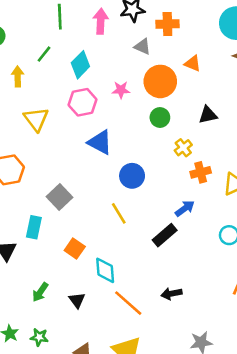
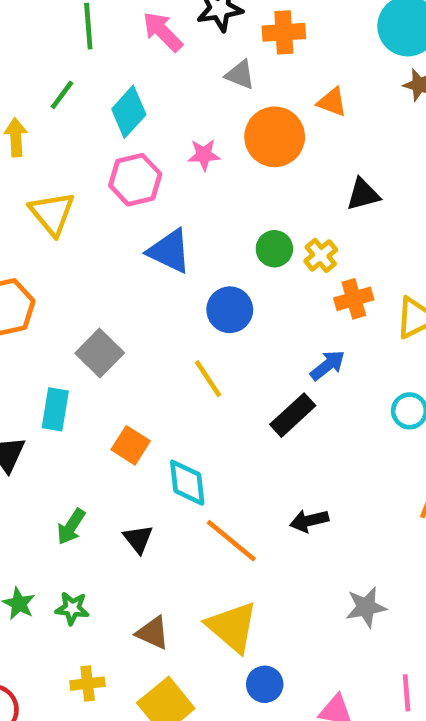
pink arrow: (101, 21) -> (163, 32), turned -45
green circle: (160, 118) -> (274, 249), moved

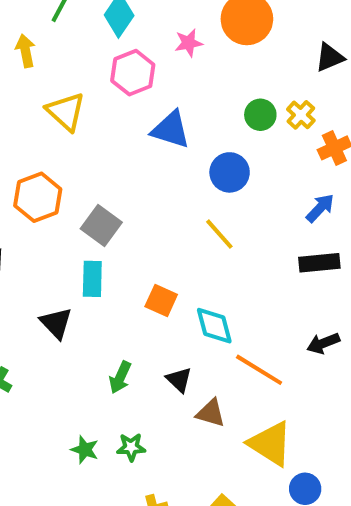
gray square: (100, 353) -> (101, 225), moved
black rectangle: (293, 415) -> (319, 263), moved, turned 45
brown triangle: (153, 633) -> (211, 413), moved

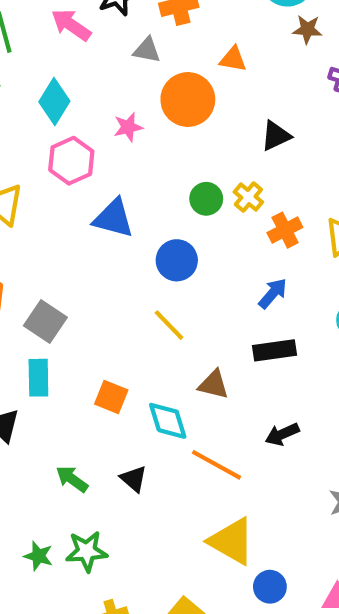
green arrow: (120, 377) -> (72, 479), turned 104
brown triangle: (211, 413) -> (214, 385), moved
green star: (131, 447) -> (87, 551), size x1.4

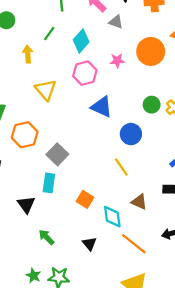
gray triangle: (147, 50) -> (116, 22), moved
green arrow: (72, 479) -> (46, 237), moved

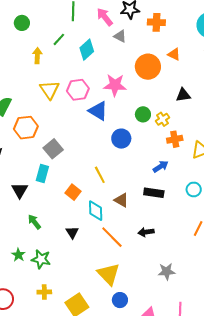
pink star: (117, 61) -> (115, 85), moved, size x1.6
pink hexagon: (85, 73) -> (78, 90), moved
yellow line: (121, 167) -> (100, 175), moved

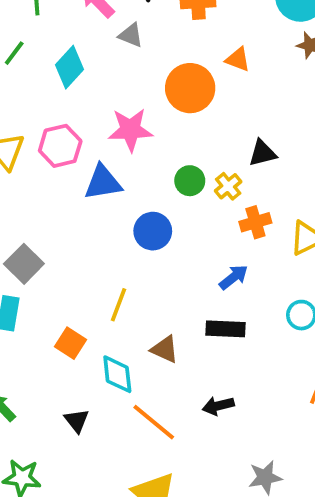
black triangle: (183, 95) -> (262, 153), moved
blue triangle: (98, 111) -> (103, 183), turned -35
yellow line: (100, 175) -> (119, 305), turned 54

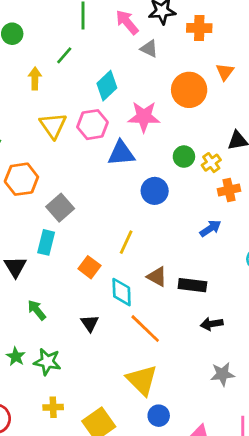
orange triangle: (238, 59) -> (225, 72), turned 42
cyan diamond: (70, 67) -> (107, 86), moved
black rectangle: (225, 329) -> (192, 285), moved
black arrow: (218, 406) -> (212, 324), moved

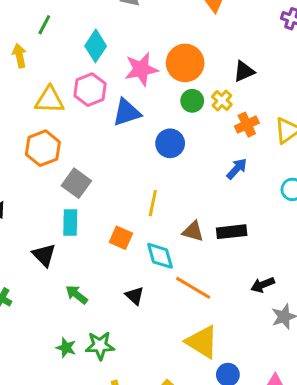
orange circle: (189, 90) -> (185, 63), moved
yellow triangle: (53, 126) -> (50, 100), turned -40
orange hexagon: (21, 179) -> (43, 148), moved
black arrow: (212, 324) -> (263, 285), moved

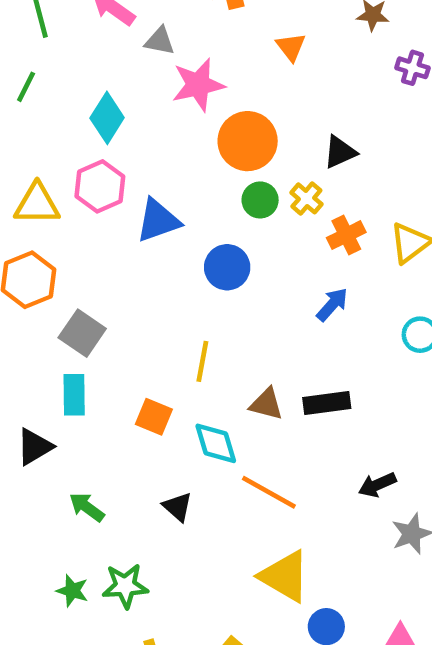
pink star: (141, 69) -> (198, 85), moved
black triangle: (44, 255) -> (34, 447), turned 45

